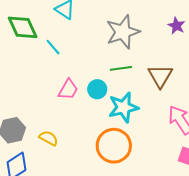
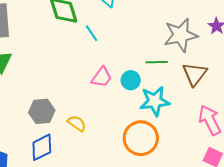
gray star: (123, 32) -> (181, 35), moved

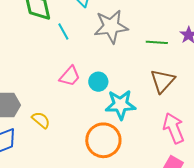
gray star: (181, 35) -> (111, 27), moved
green line: (157, 62) -> (157, 42), moved

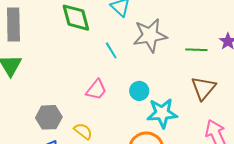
cyan line: (63, 32) -> (111, 50), moved
pink trapezoid: (70, 76) -> (96, 90), moved

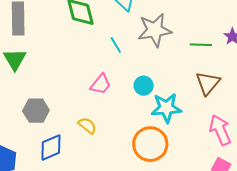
gray hexagon: (49, 117) -> (36, 111), moved

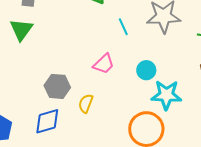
gray hexagon: (36, 111) -> (57, 86), moved
yellow semicircle: (87, 126) -> (86, 103), turned -114

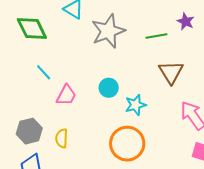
cyan line: (123, 27) -> (44, 72), moved
cyan star: (166, 95) -> (136, 105), size x0.7

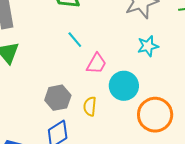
cyan circle: (109, 88) -> (124, 86), moved, size x1.5
cyan star: (136, 105) -> (148, 46), moved

